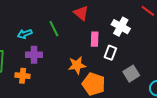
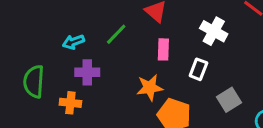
green line: (54, 29) -> (116, 34), turned 70
pink rectangle: (95, 39) -> (163, 49), moved

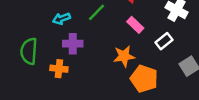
pink rectangle: (163, 49) -> (135, 25), turned -48
white rectangle: (198, 69) -> (164, 41), turned 30

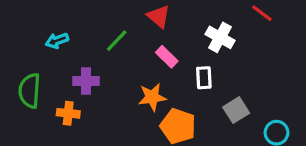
cyan arrow: (61, 19) -> (57, 41), moved
white rectangle: (164, 41) -> (204, 78), turned -54

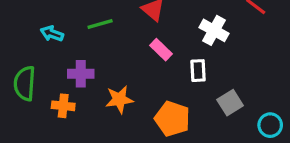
cyan arrow: (57, 41) -> (52, 34), turned 40
green line: (117, 41) -> (100, 24), moved, turned 30
orange star: (152, 97) -> (119, 99), moved

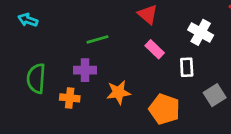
green line: (100, 24) -> (98, 39), moved
cyan arrow: (52, 34) -> (28, 20), moved

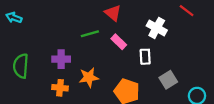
green line: (98, 39) -> (90, 34), moved
orange cross: (70, 98) -> (60, 88), moved

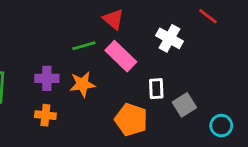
pink rectangle: (119, 42) -> (121, 56), size x1.5
white rectangle: (145, 57) -> (156, 89), moved
orange star: (89, 77) -> (82, 84), moved

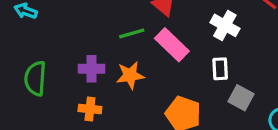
white rectangle: (156, 89) -> (220, 69), moved
gray square: (184, 105) -> (241, 98), turned -30

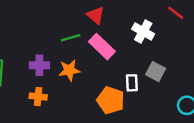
white rectangle: (220, 69) -> (132, 83), moved
gray square: (241, 98) -> (156, 72), moved

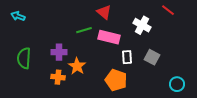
pink rectangle: (102, 47) -> (109, 37), turned -30
orange star: (69, 70) -> (77, 66), moved, turned -30
white rectangle: (132, 83) -> (127, 57), moved

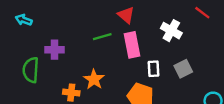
pink rectangle: (109, 37) -> (132, 45), turned 65
purple cross: (59, 52) -> (55, 50), moved
gray square: (152, 57) -> (183, 69), turned 35

